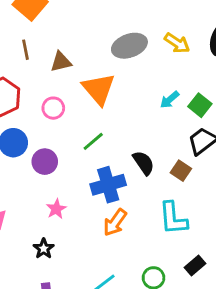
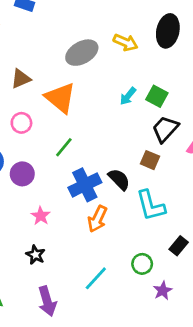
black semicircle: (144, 163) -> (119, 179), moved

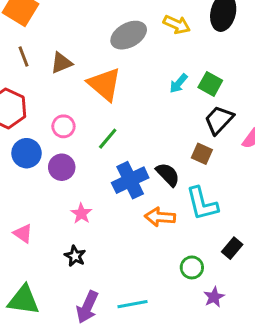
pink circle: (21, 123) -> (63, 126), moved
orange arrow: (97, 219) -> (160, 217), moved, turned 68
cyan line: (96, 278) -> (133, 304), moved, turned 36
purple arrow: (47, 301) -> (87, 307), turned 40

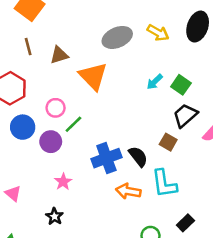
green line: (108, 139) -> (73, 124), moved

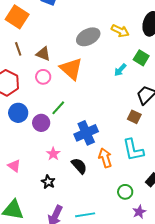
brown triangle: (59, 55) -> (43, 54), turned 42
green square: (181, 85) -> (141, 58), moved
pink circle: (56, 108) -> (43, 77), moved
black semicircle: (138, 156) -> (79, 166), moved
orange arrow: (128, 191) -> (105, 158), turned 66

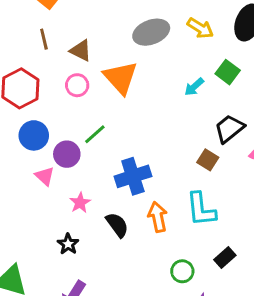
pink triangle: (14, 166) -> (45, 176), moved

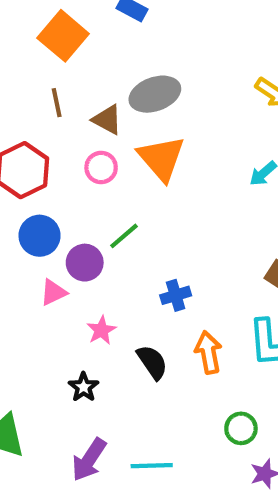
gray ellipse: (151, 32) -> (155, 94), moved
pink triangle: (45, 176) -> (53, 292), turned 50
blue cross: (133, 176) -> (176, 295), size x0.6

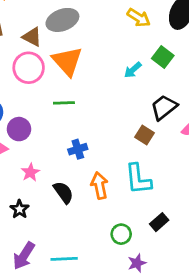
pink circle: (101, 167) -> (29, 68), size x1.5
green line: (124, 236) -> (64, 103), moved, turned 40

